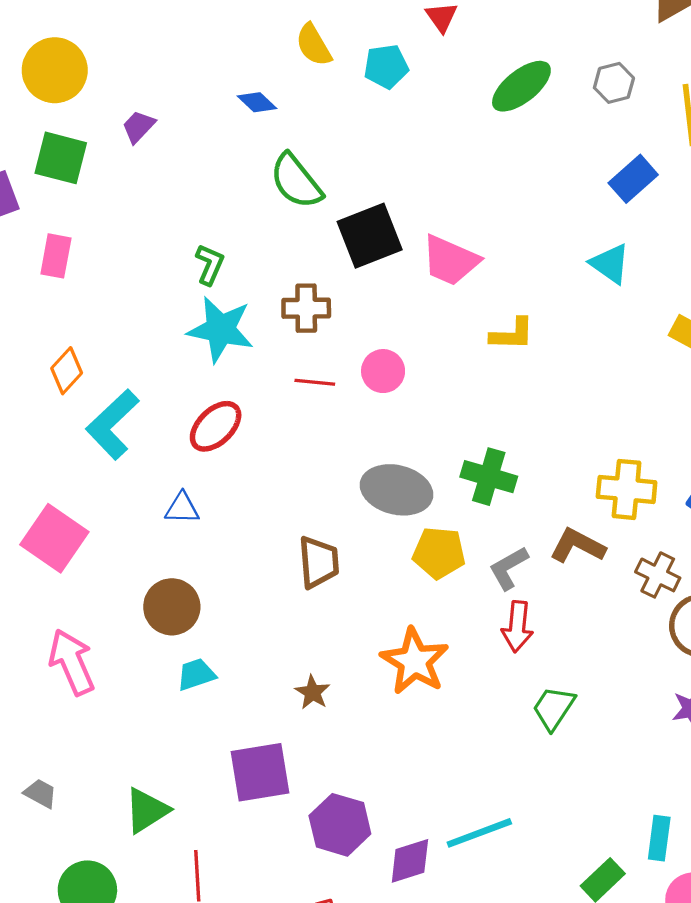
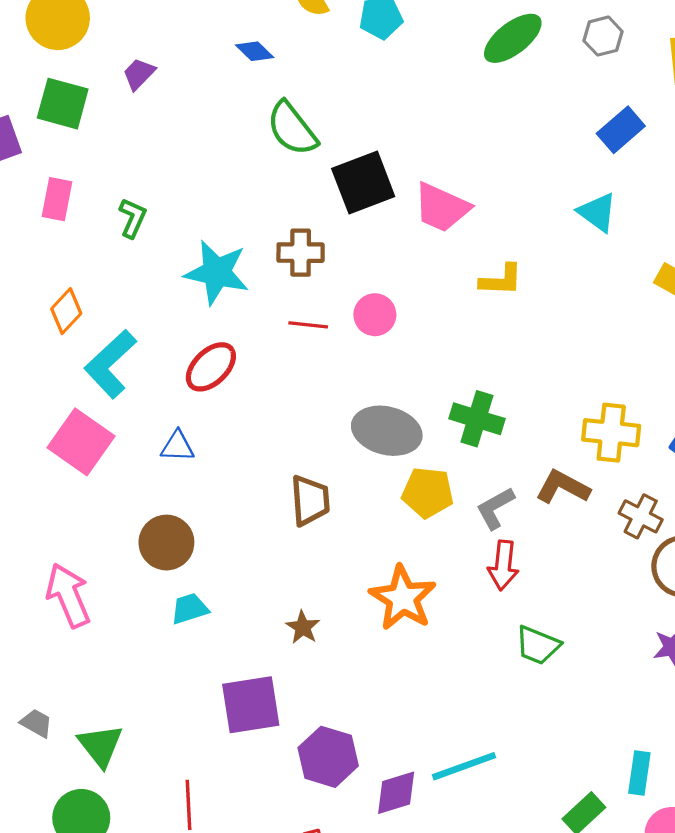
green L-shape: (210, 264) -> (133, 218), moved
pink square: (54, 538) -> (81, 442), moved
green trapezoid: (554, 708) -> (538, 645), turned -102
green triangle: (147, 810) -> (101, 746), moved, turned -36

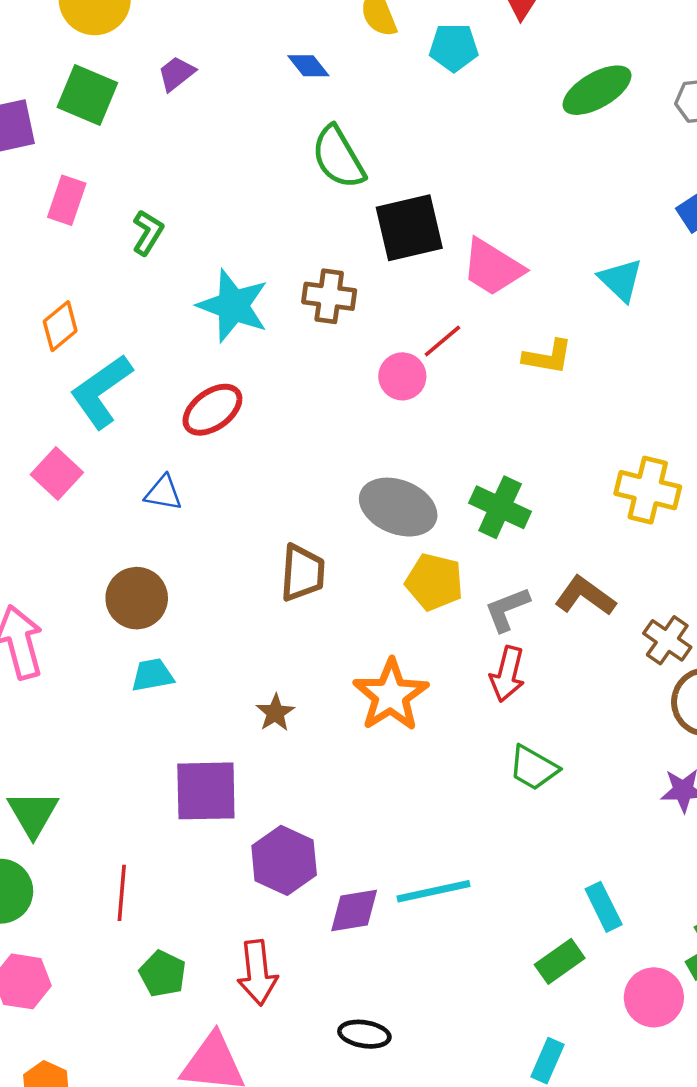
cyan triangle: (597, 212) -> (621, 280), moved
red line: (308, 325) -> (442, 341), moved, turned -54
yellow cross: (611, 433) -> (648, 490), moved
pink square: (81, 442) -> (57, 473), size x0.7
cyan rectangle: (639, 773) -> (604, 907), moved, turned -42

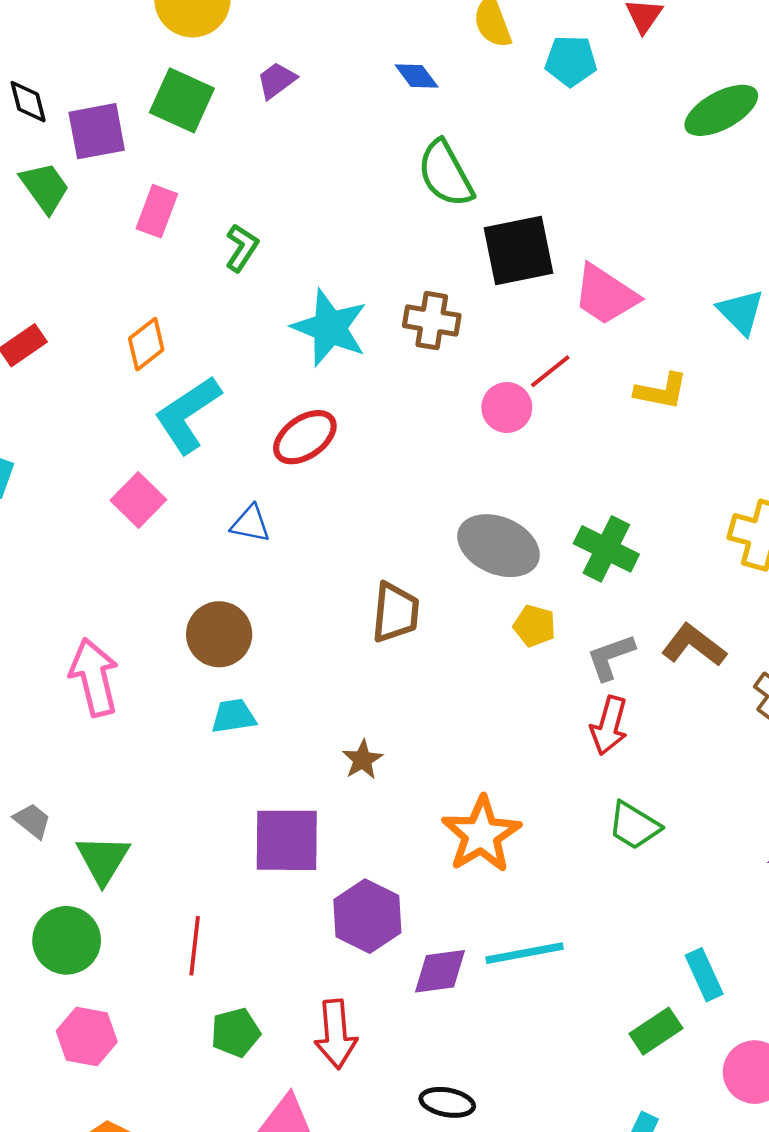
yellow pentagon: (434, 582) -> (535, 626), size x0.7
orange star: (391, 695) -> (481, 835), moved
green pentagon: (163, 974) -> (235, 1033), turned 30

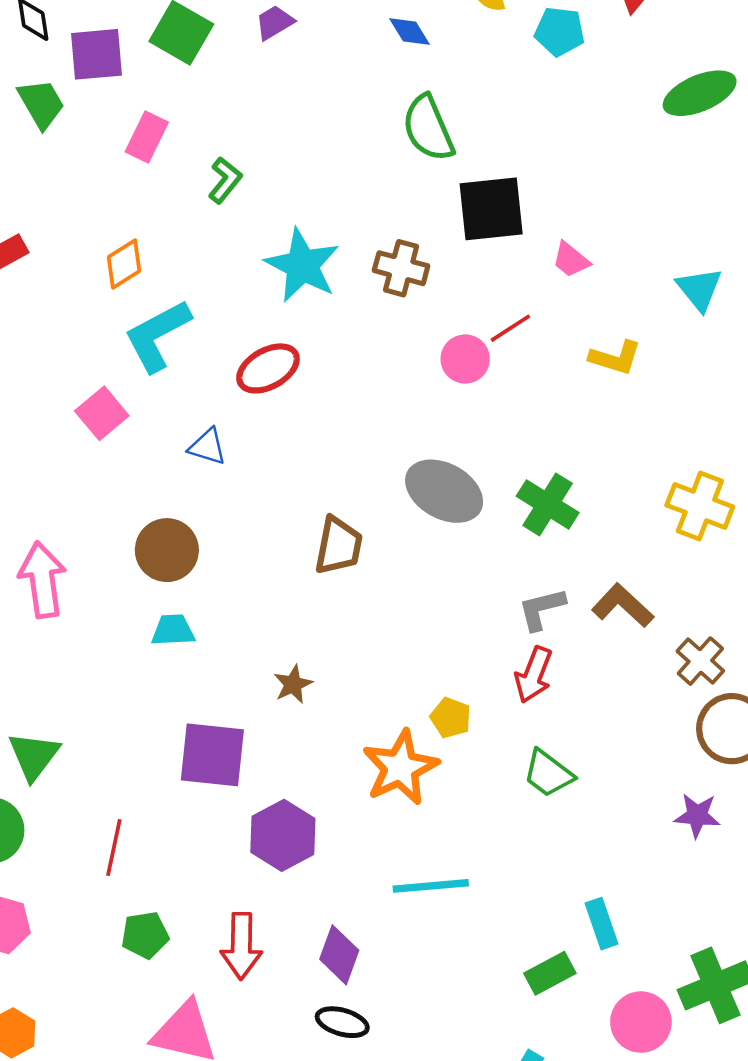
pink trapezoid: (606, 295) -> (571, 260), size x0.6
yellow pentagon: (535, 626) -> (451, 718), moved
purple diamond: (440, 971) -> (339, 955), moved, turned -68

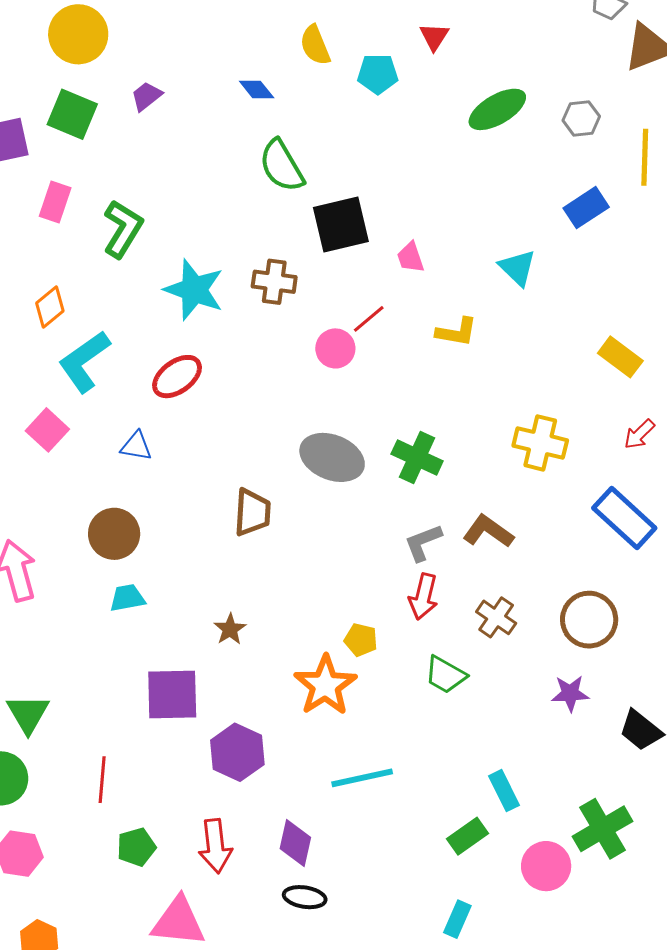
green L-shape: (225, 180) -> (123, 229), size x1.5
pink trapezoid: (571, 260) -> (411, 257), turned 40
brown cross: (700, 661) -> (496, 617), moved

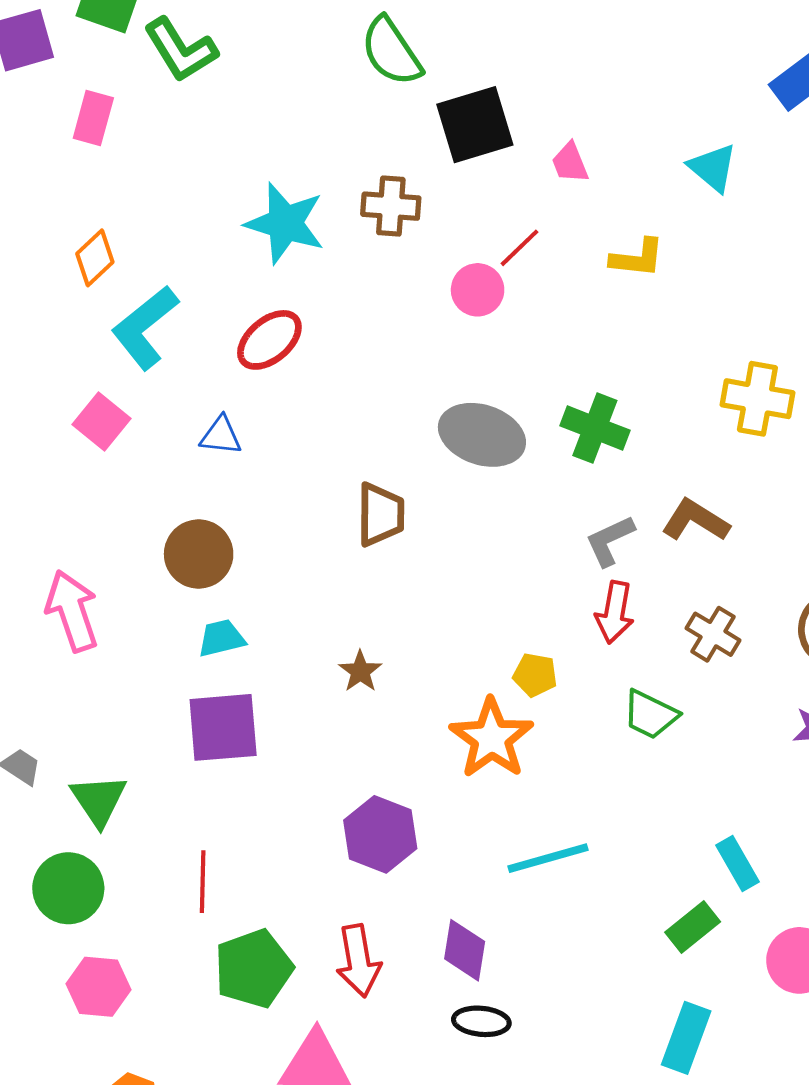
green L-shape: (123, 229) -> (181, 50), moved, turned 120
purple square: (172, 695) -> (223, 727), moved
green pentagon: (136, 847) -> (254, 969), size x1.5
cyan rectangle: (457, 919) -> (686, 1038), size x1.4

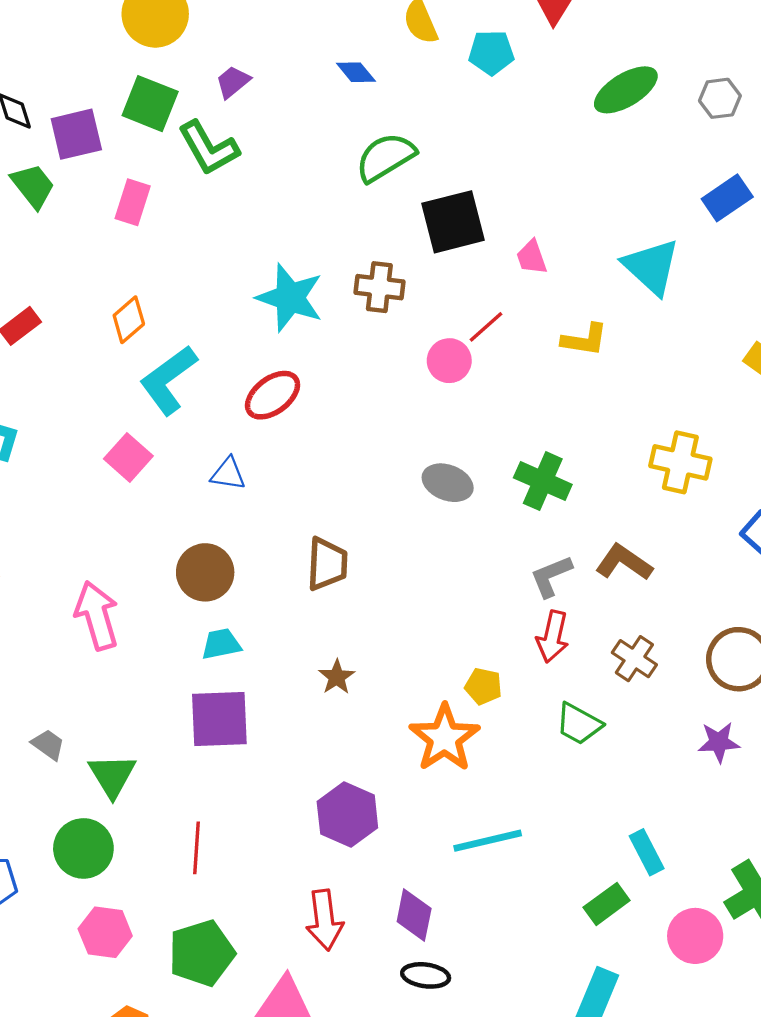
green semicircle: (391, 51) -> (385, 157), turned 90
cyan triangle: (713, 168) -> (651, 267), size x1.4
gray ellipse: (482, 435) -> (448, 483), size x0.7
brown trapezoid: (381, 514) -> (327, 564), moved
green pentagon: (254, 969) -> (202, 953), moved

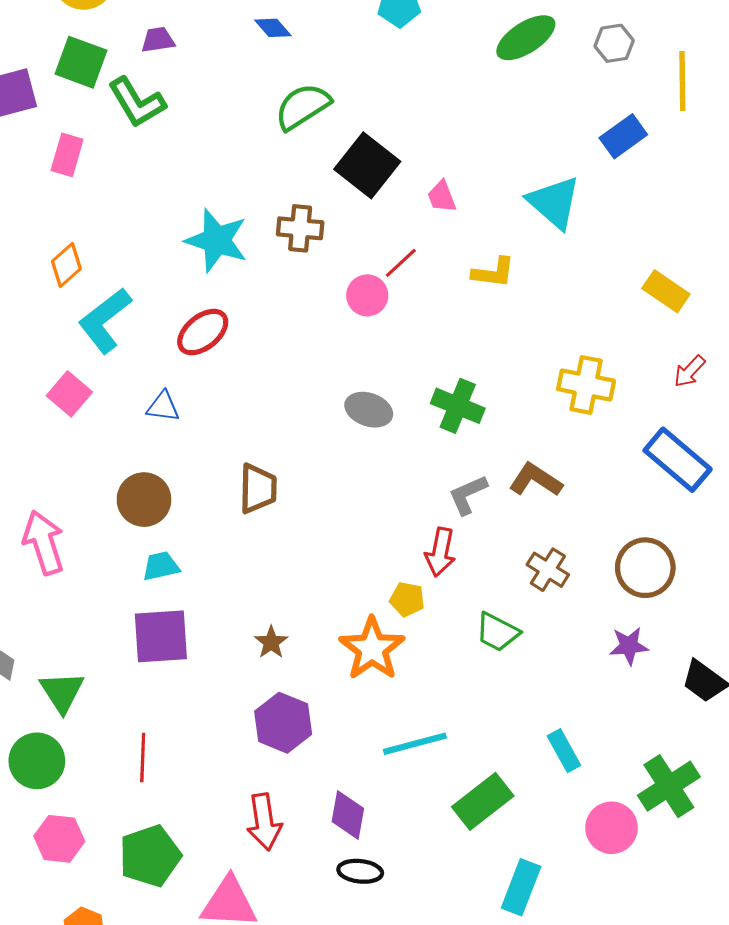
purple trapezoid: (233, 82) -> (158, 40), turned 32
black square: (453, 222) -> (367, 165), turned -36
red arrow: (553, 637) -> (440, 552), moved
brown star: (337, 677) -> (271, 642), moved
green rectangle: (607, 904) -> (483, 801), moved, size x1.4

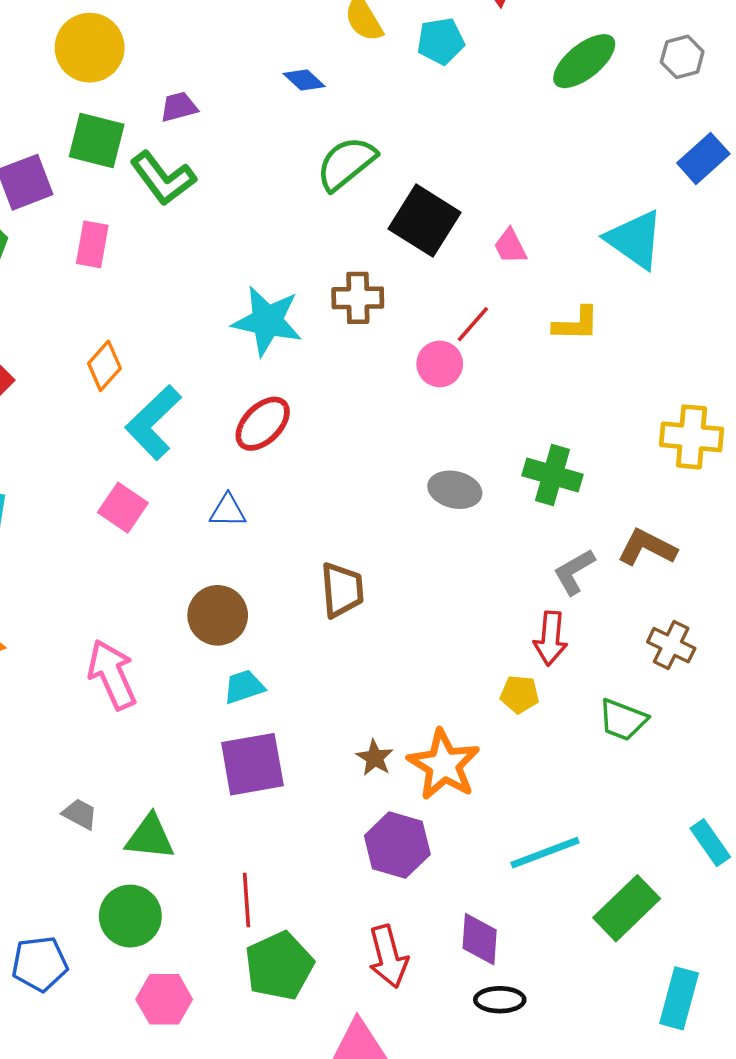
orange star: (372, 649) -> (444, 765), moved
green triangle: (62, 692) -> (150, 837), turned -45
green pentagon: (150, 856) -> (279, 966), moved

